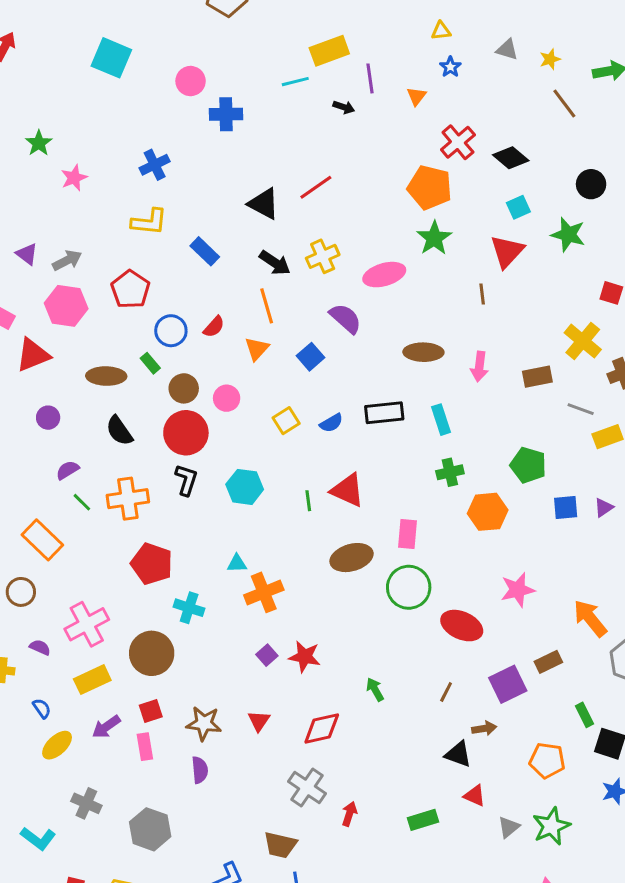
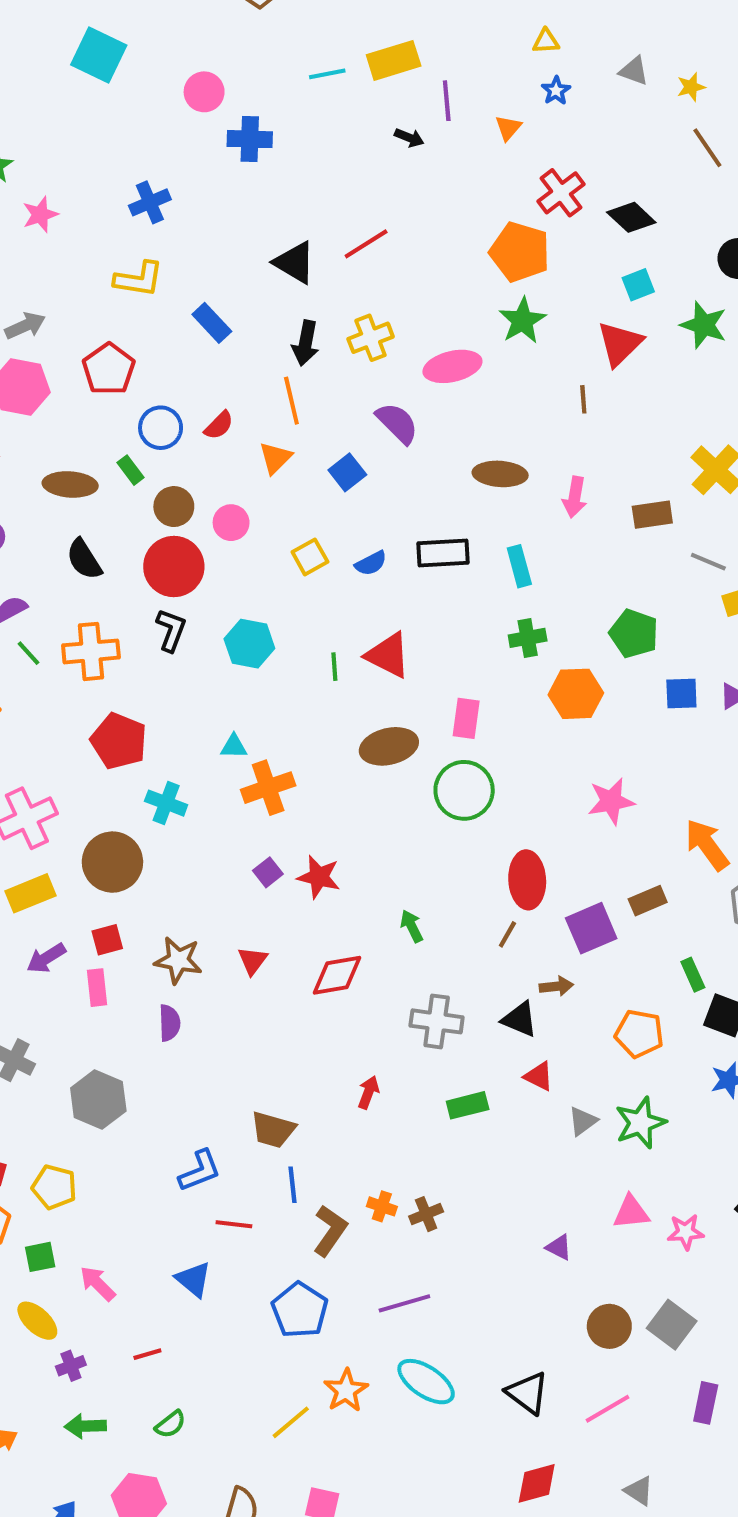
cyan line: (295, 82) -> (327, 74), moved
black arrow: (275, 263) -> (306, 343), turned 64
red ellipse: (462, 626) -> (527, 880), moved, turned 60
gray cross: (307, 788) -> (437, 1021), moved, turned -30

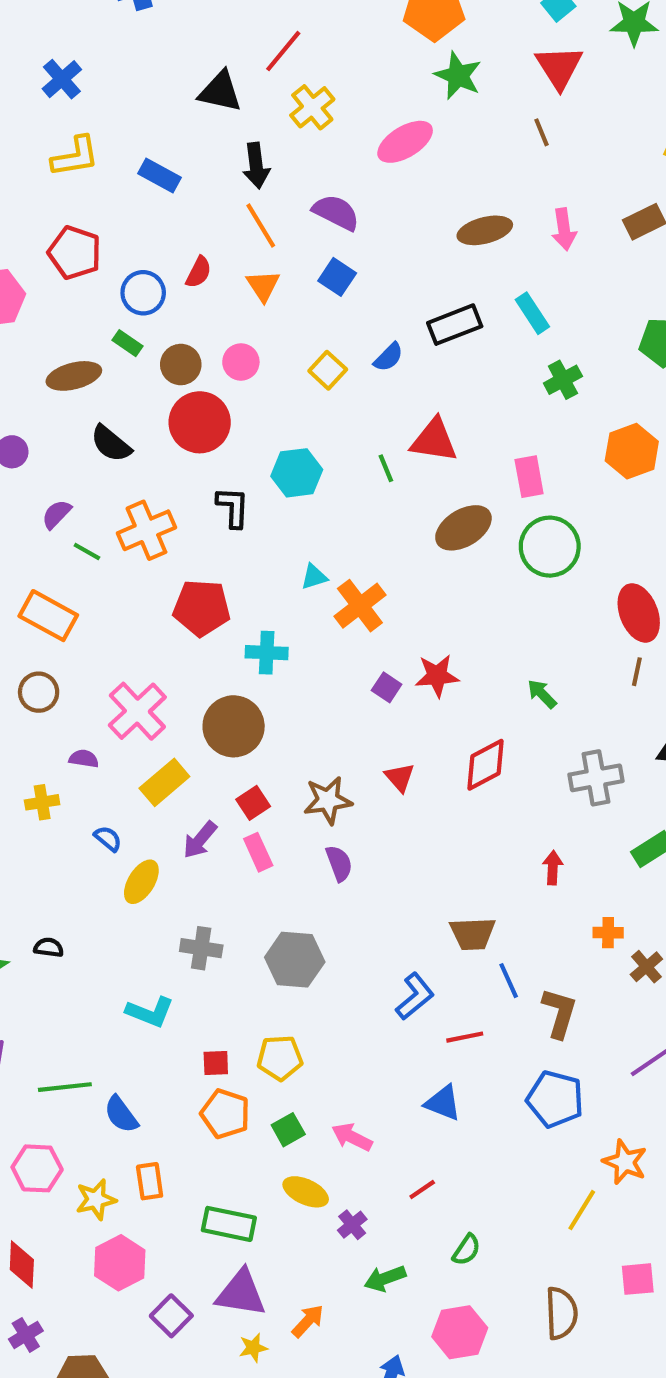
yellow cross: (371, 338) -> (312, 107), moved
purple semicircle: (397, 423) -> (336, 212), moved
black L-shape: (171, 630) -> (233, 507), moved
orange hexagon: (576, 694) -> (632, 451), moved
orange cross: (382, 1206) -> (608, 933), moved

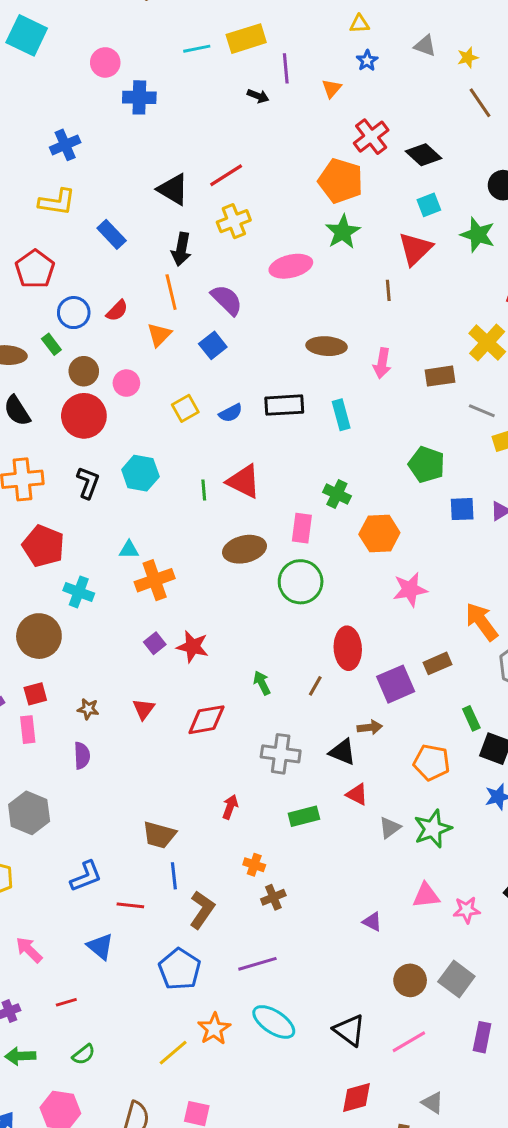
green cross: (563, 380) -> (337, 494), moved, turned 36
brown line: (637, 672) -> (315, 686), moved
brown star: (328, 800) -> (88, 709), size x0.6
blue L-shape: (415, 996) -> (86, 876), moved

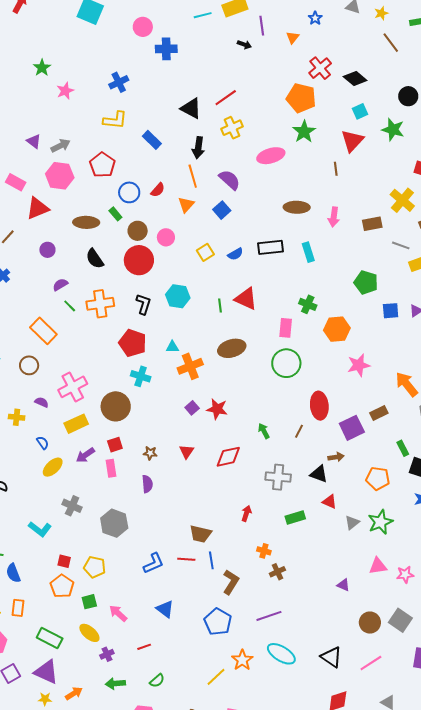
red pentagon: (43, 546) -> (133, 343), moved
brown ellipse: (244, 549) -> (232, 348), moved
red line: (130, 905) -> (186, 559), moved

